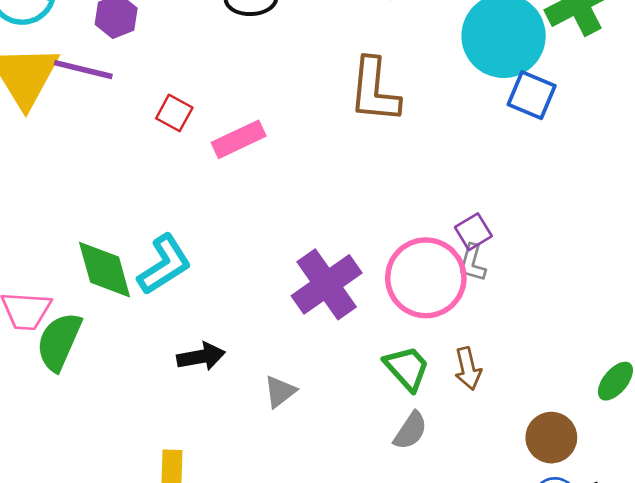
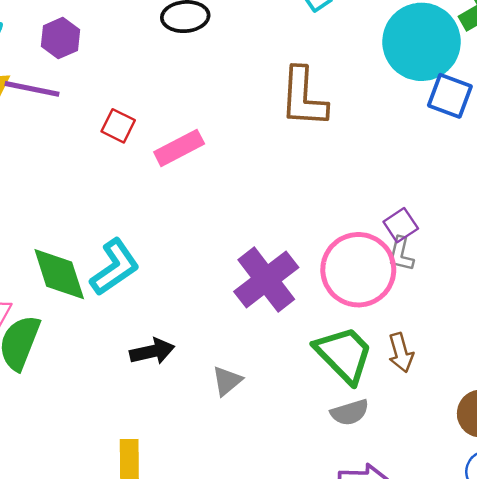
green trapezoid: (407, 368) -> (344, 354), size x1.4
gray semicircle: (410, 431) -> (350, 412), turned 42

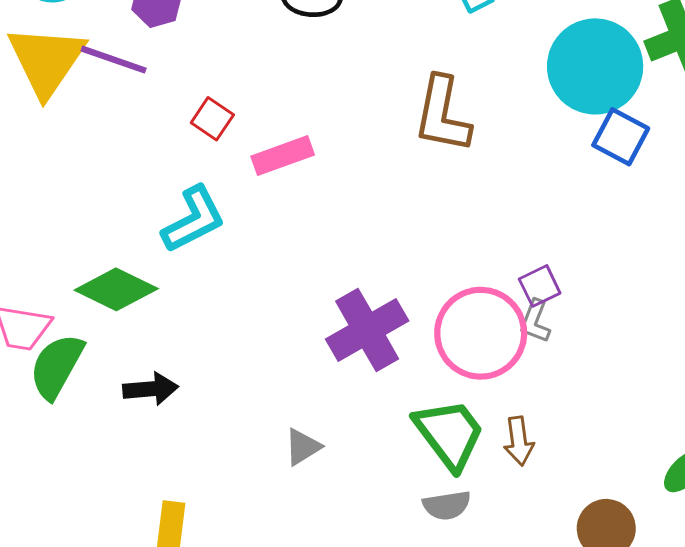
cyan L-shape: (115, 267) -> (194, 219), moved
green diamond: (59, 274) -> (116, 289), turned -54
black arrow: (152, 351) -> (151, 389), moved

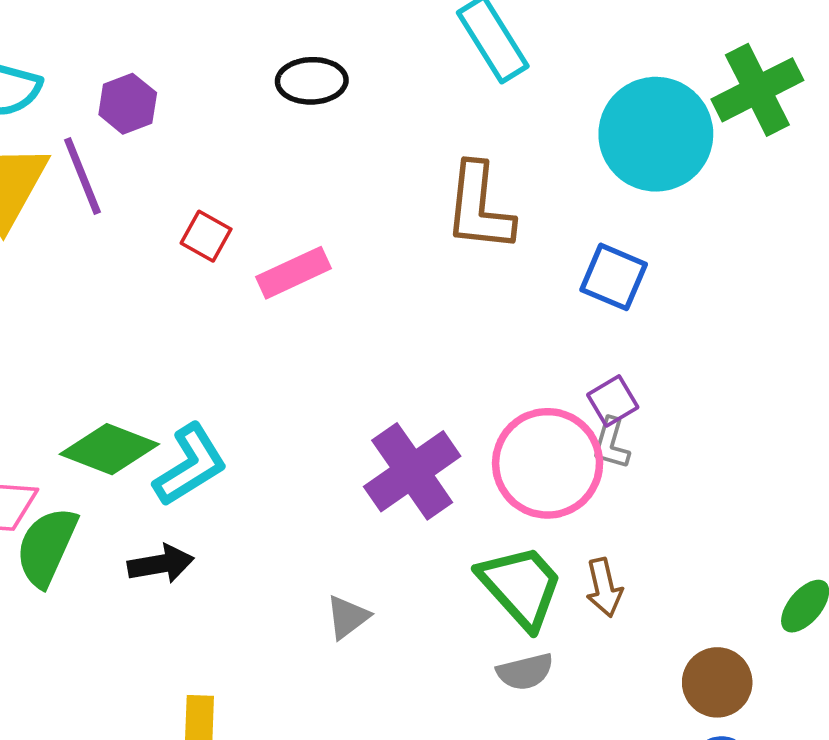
purple line: (114, 60) -> (82, 176), turned 54
blue square: (621, 137) -> (614, 277), moved
cyan L-shape: (194, 219) -> (190, 465), moved

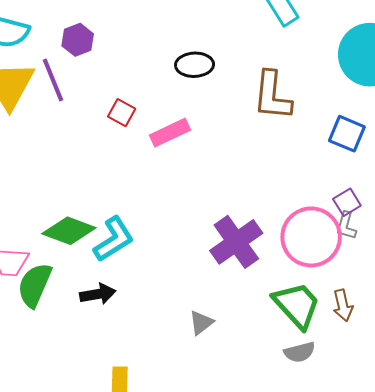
black ellipse: (312, 81) -> (195, 65), moved

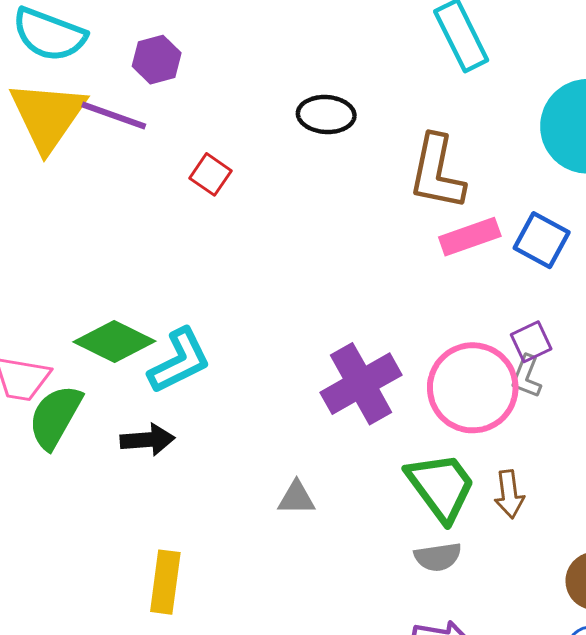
purple line: (53, 80) -> (114, 115), turned -54
pink rectangle: (170, 133) -> (470, 237), moved
gray triangle: (201, 323) -> (296, 498), turned 32

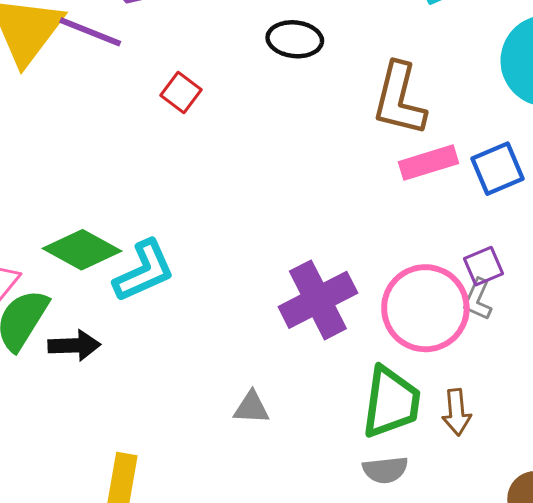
blue square: (542, 240) -> (498, 169), turned 36
black arrow: (147, 440) -> (74, 345), moved
green trapezoid: (441, 487) -> (391, 402), turned 42

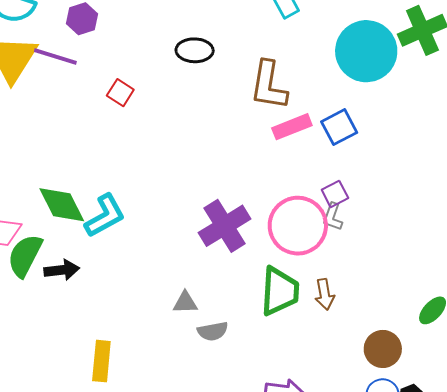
green diamond: (82, 250) -> (62, 205), turned 39
gray semicircle: (385, 470) -> (213, 331), moved

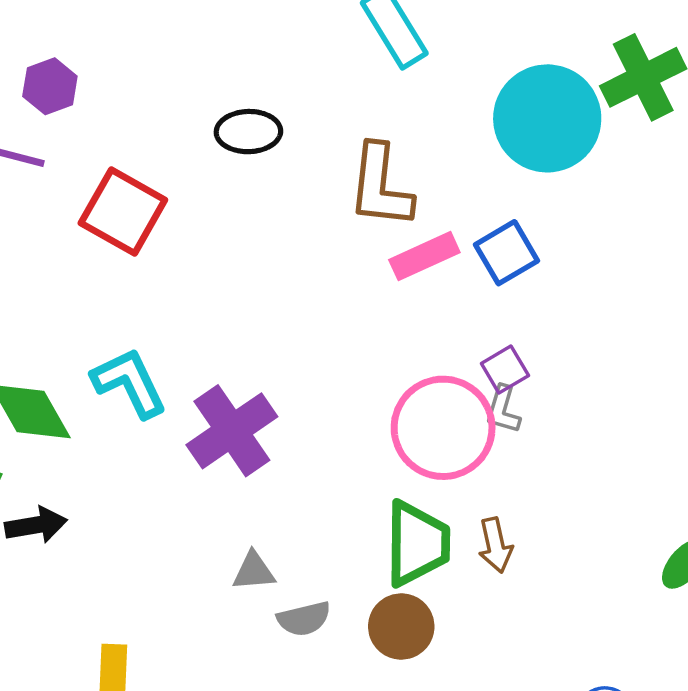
red square: (120, 93) -> (123, 212), size x1.8
cyan L-shape: (105, 216) -> (129, 383), moved, turned -84
purple cross: (224, 226) -> (232, 431), moved
brown circle: (383, 349) -> (401, 627), moved

